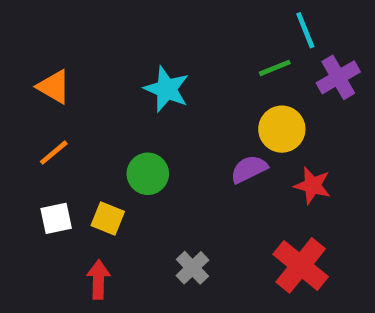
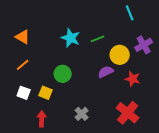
green line: (275, 68) -> (98, 39), moved
purple cross: (338, 77) -> (144, 45), moved
white square: (56, 218) -> (24, 93), turned 32

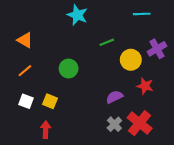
cyan line: (130, 13) -> (142, 14), turned -70
cyan star: (71, 38) -> (77, 15), moved
purple semicircle: (106, 72) -> (114, 97), moved
green circle: (63, 74) -> (69, 69), moved
gray cross: (82, 114) -> (114, 124), moved

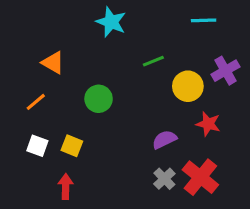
orange triangle: (25, 40) -> (53, 63), moved

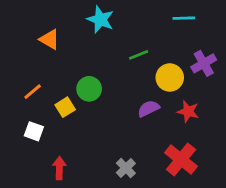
orange triangle: (53, 63) -> (50, 39), moved
purple semicircle: (164, 140) -> (149, 109), moved
yellow square: (72, 146) -> (65, 107), moved, turned 36
gray cross: (164, 179) -> (126, 168), moved

